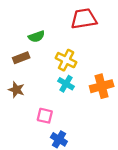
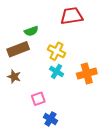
brown rectangle: (21, 58) -> (18, 49), size x1.5
pink square: (45, 116) -> (38, 99), turned -32

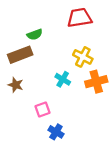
yellow cross: (57, 51) -> (83, 57), moved

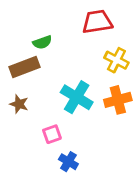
yellow cross: (83, 57) -> (116, 60), moved
cyan cross: (63, 79) -> (77, 97), size x1.6

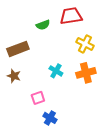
green semicircle: (42, 42) -> (43, 25), moved
cyan cross: (77, 97) -> (56, 71), size x0.6

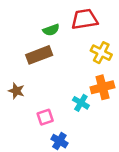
brown rectangle: (18, 49) -> (39, 55), moved
cyan cross: (56, 71) -> (81, 103), moved

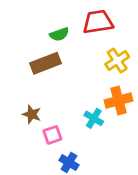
yellow cross: (101, 53) -> (117, 61), turned 30
brown star: (16, 91) -> (32, 114), moved

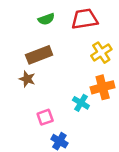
green semicircle: (59, 34) -> (46, 19), moved
brown star: (32, 114) -> (27, 79), moved

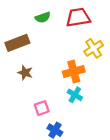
brown rectangle: (39, 55) -> (17, 43), moved
orange cross: (103, 87) -> (74, 72), moved

